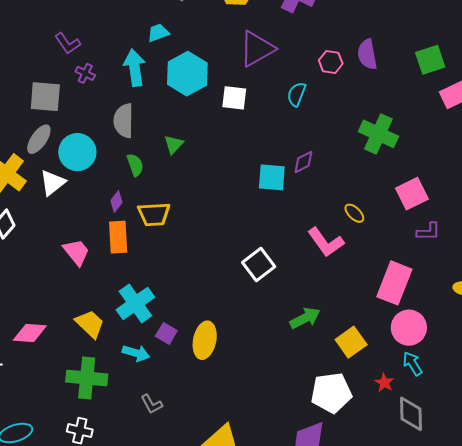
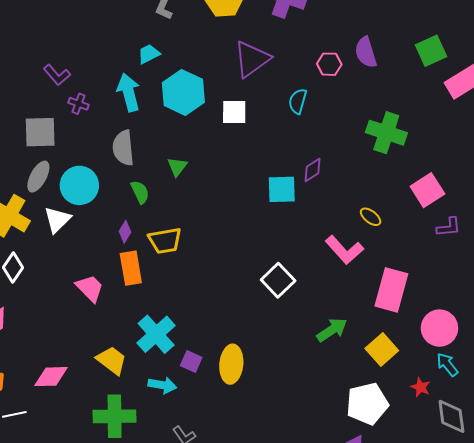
pink rectangle: (394, 283) -> (391, 290), moved

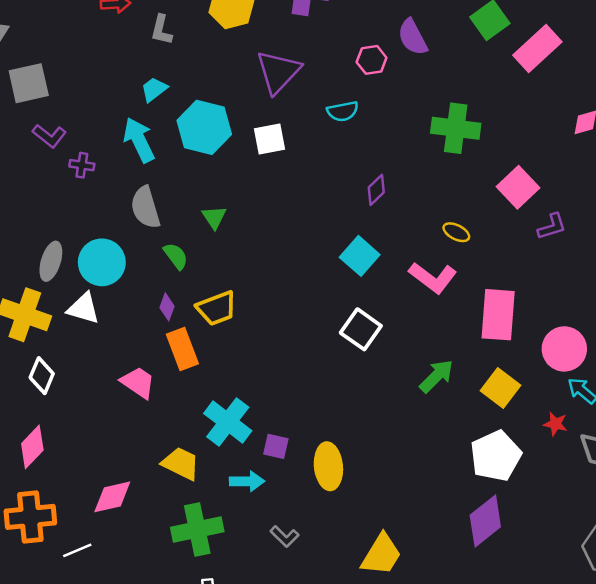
cyan semicircle: (298, 101) -> (343, 111), turned -105
gray square: (40, 132) -> (29, 83), moved
cyan square: (282, 189) -> (360, 256), moved, turned -36
white triangle: (57, 220) -> (83, 308), turned -48
yellow ellipse: (231, 364) -> (328, 466), moved

